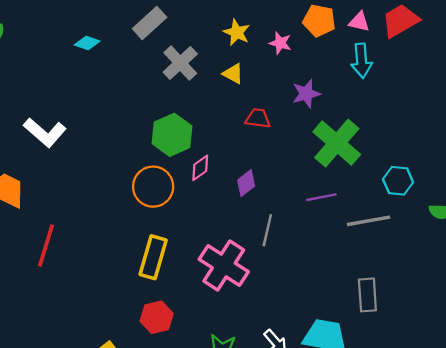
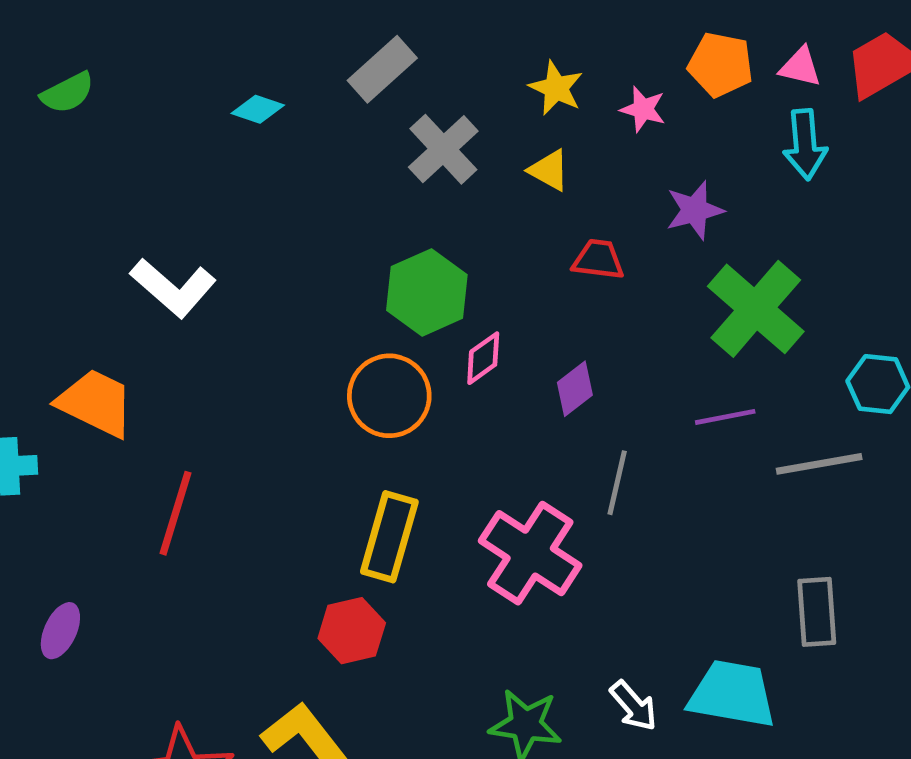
red hexagon: (157, 317) -> (352, 631), moved

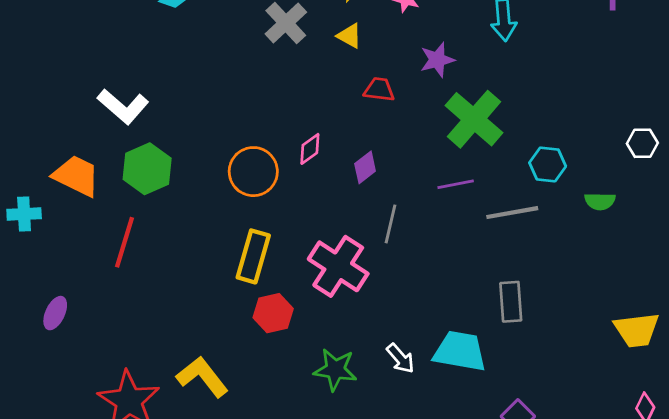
green hexagon: (427, 292) -> (147, 169), moved
red hexagon: (352, 631) -> (273, 313), moved

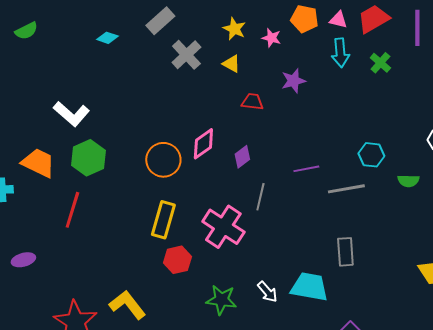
green cross: (474, 119) -> (380, 63), moved, size x0.5
pink diamond: (310, 149) -> (203, 144), size x1.4
purple ellipse: (55, 313) -> (23, 260), turned 50

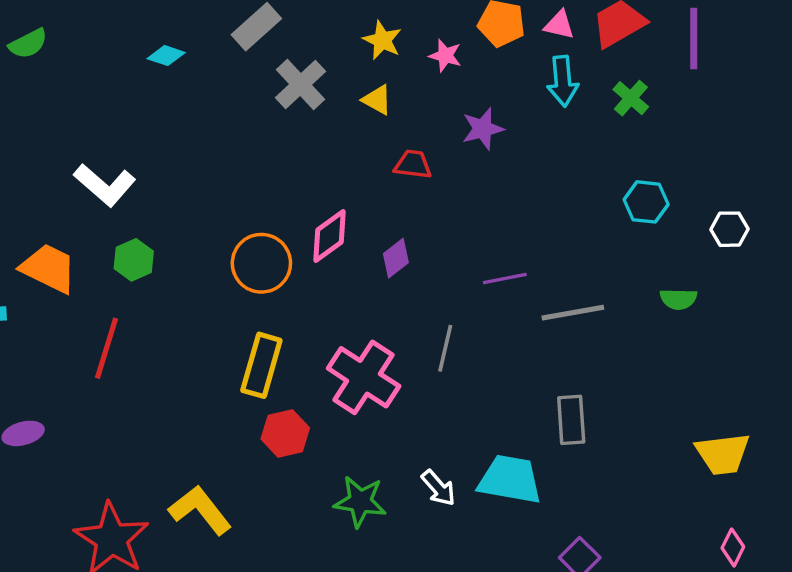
cyan hexagon: (371, 155) -> (646, 202), moved
green hexagon: (88, 158) -> (134, 260), size x0.7
gray line: (260, 197) -> (445, 348), moved

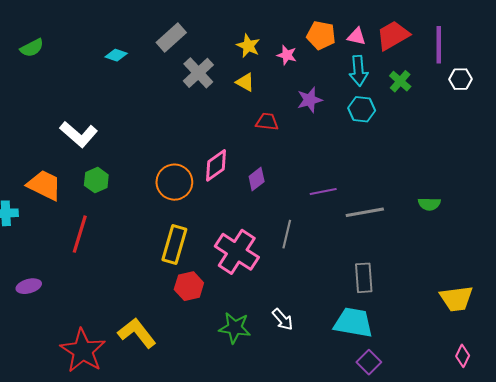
cyan hexagon: (646, 202) -> (362, 109), moved
white hexagon: (730, 229) -> (461, 79), moved
cyan trapezoid: (510, 479) -> (353, 323), moved

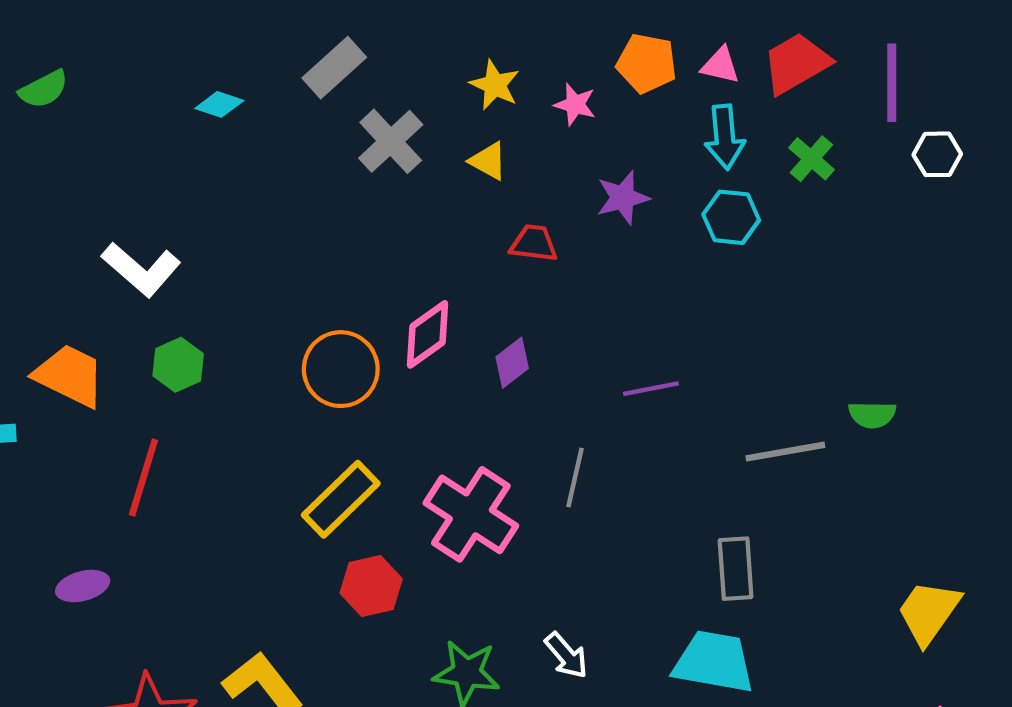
gray line: (365, 212) -> (785, 452), moved
yellow rectangle: (174, 245) -> (341, 499), turned 30
purple ellipse: (29, 286) -> (83, 586), moved
yellow trapezoid: (456, 299) -> (929, 612), turned 132

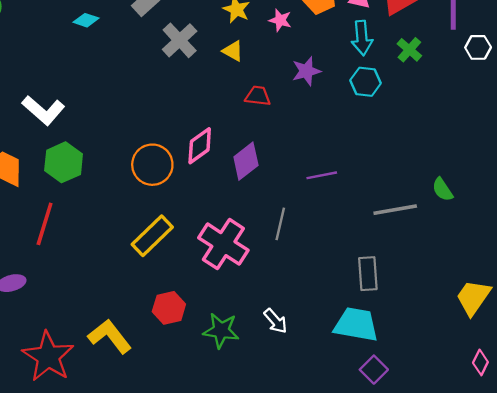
purple diamond: (512, 363) -> (246, 161), size x1.4
green hexagon: (178, 365) -> (64, 162), size x1.4
green semicircle: (872, 415) -> (443, 190), turned 55
red hexagon: (371, 586) -> (169, 308), moved

